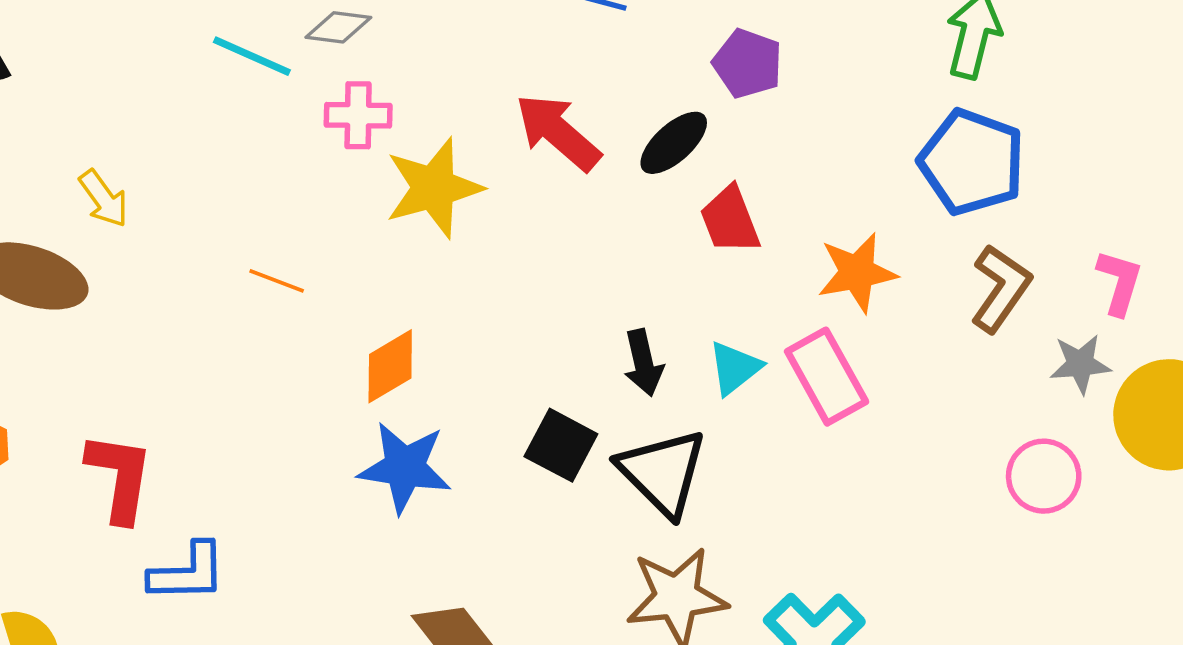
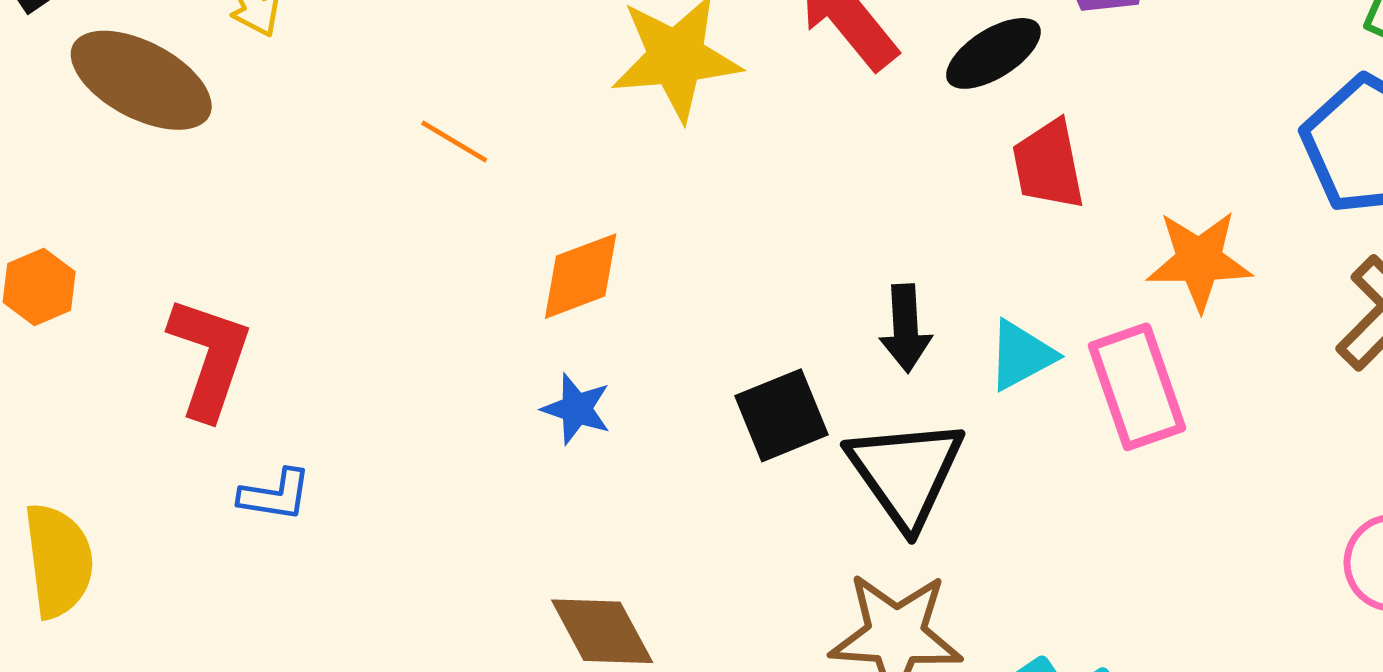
black square: (561, 445) -> (781, 415), turned 30
blue star: (405, 467) -> (576, 409), size x0.6
blue L-shape: (188, 573) -> (275, 495), size x0.7

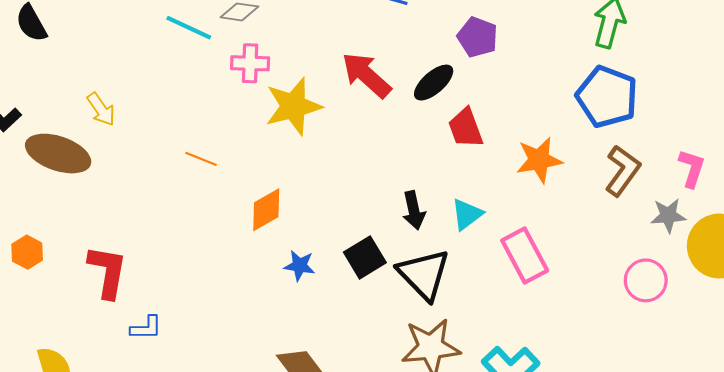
pink rectangle: (1137, 387) -> (525, 255), moved
blue star: (576, 409) -> (300, 266), moved

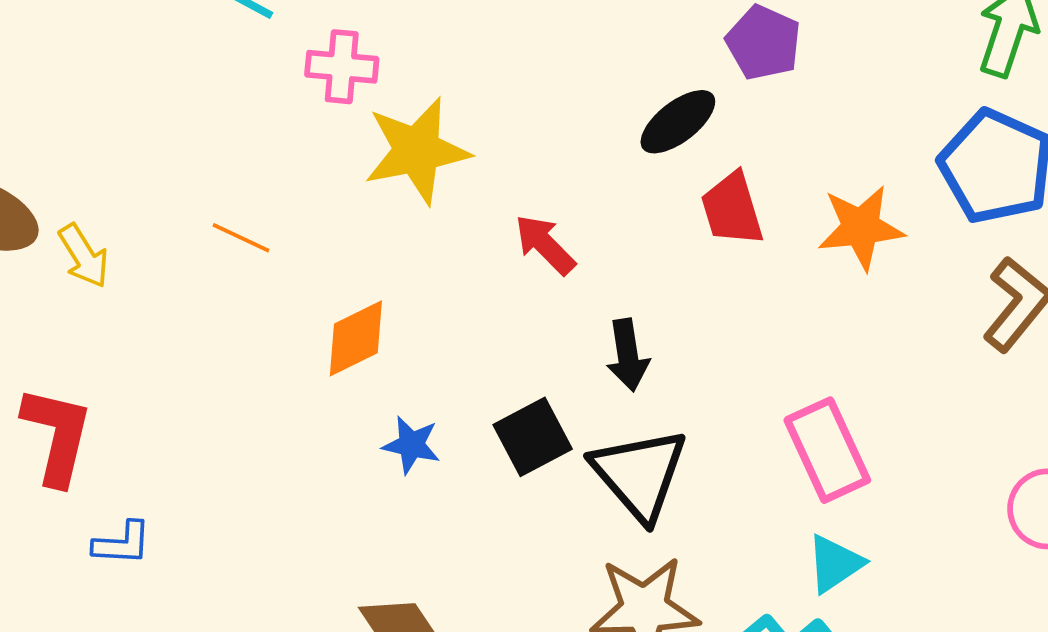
red arrow: (366, 75) -> (545, 245), moved, size x0.7
yellow arrow: (101, 109) -> (84, 256), moved
orange star: (539, 160) -> (861, 227), moved
cyan triangle: (467, 214) -> (835, 564), moved

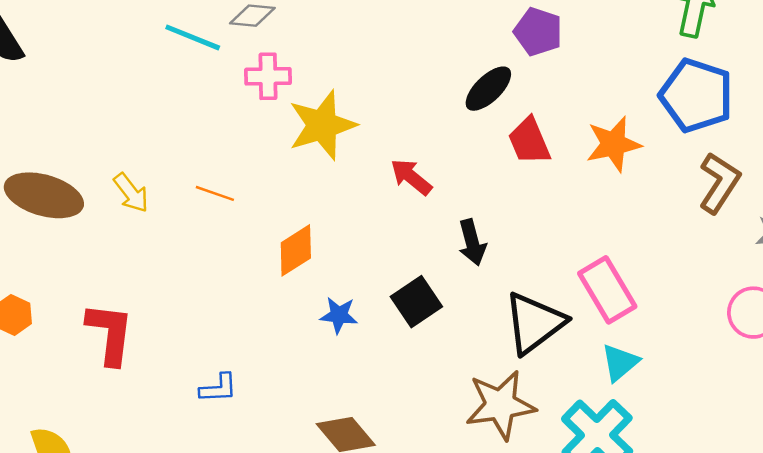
yellow arrow: (84, 256) -> (131, 193), moved
black triangle: (639, 474) -> (534, 323), moved, turned 40
blue L-shape: (122, 543) -> (218, 388), moved

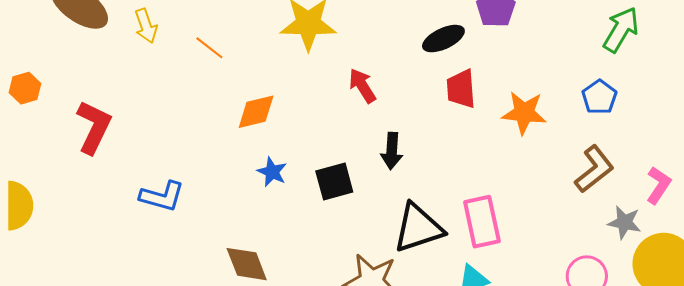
blue pentagon: (696, 95) -> (599, 97), size x0.6
blue L-shape: (218, 388) -> (162, 196), size x1.4

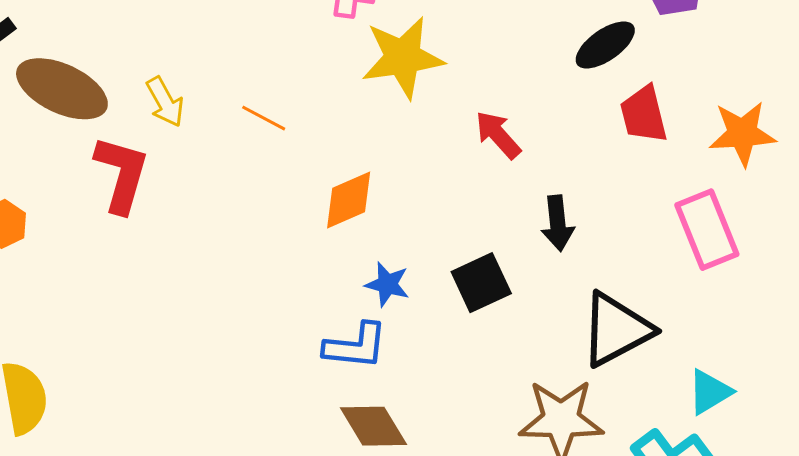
red L-shape: (94, 127) -> (122, 174), moved
blue L-shape: (162, 196) -> (356, 346), moved
pink rectangle: (482, 222) -> (707, 230), moved

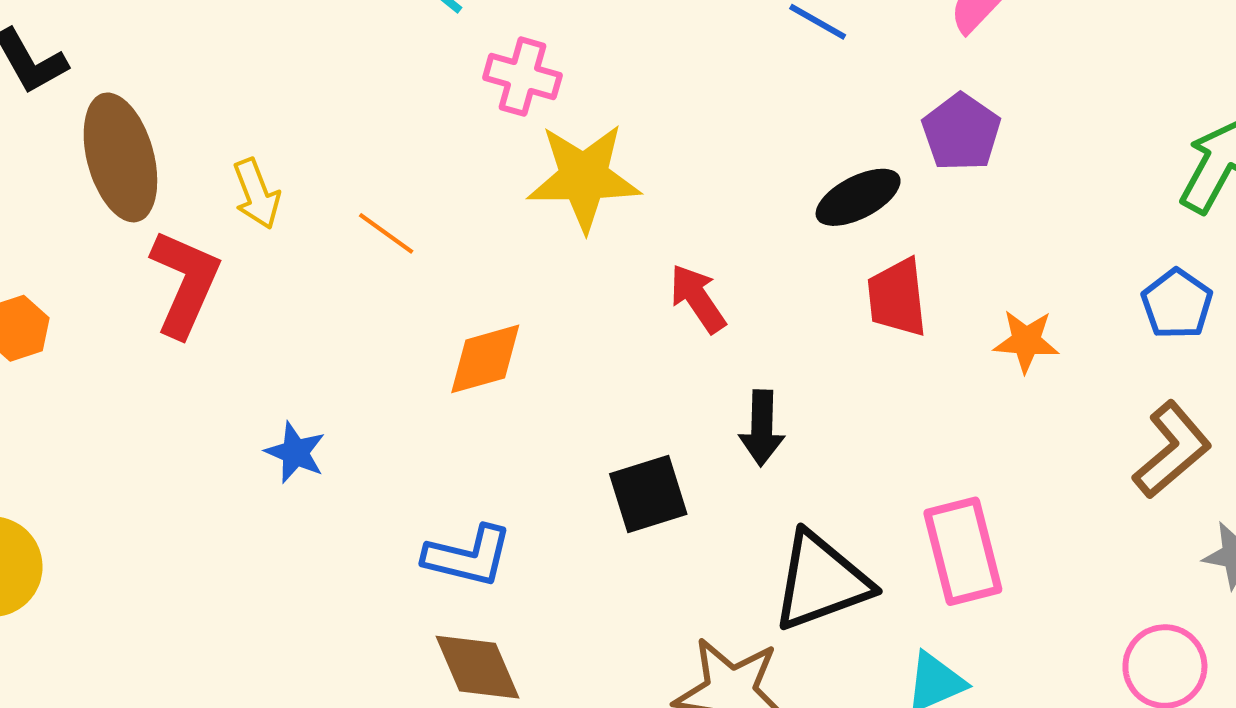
brown ellipse: (62, 89) -> (120, 157), turned 42
orange star: (742, 134) -> (1026, 341), size x0.7
pink rectangle: (707, 230) -> (963, 551), moved
blue star: (387, 284) -> (295, 453), moved

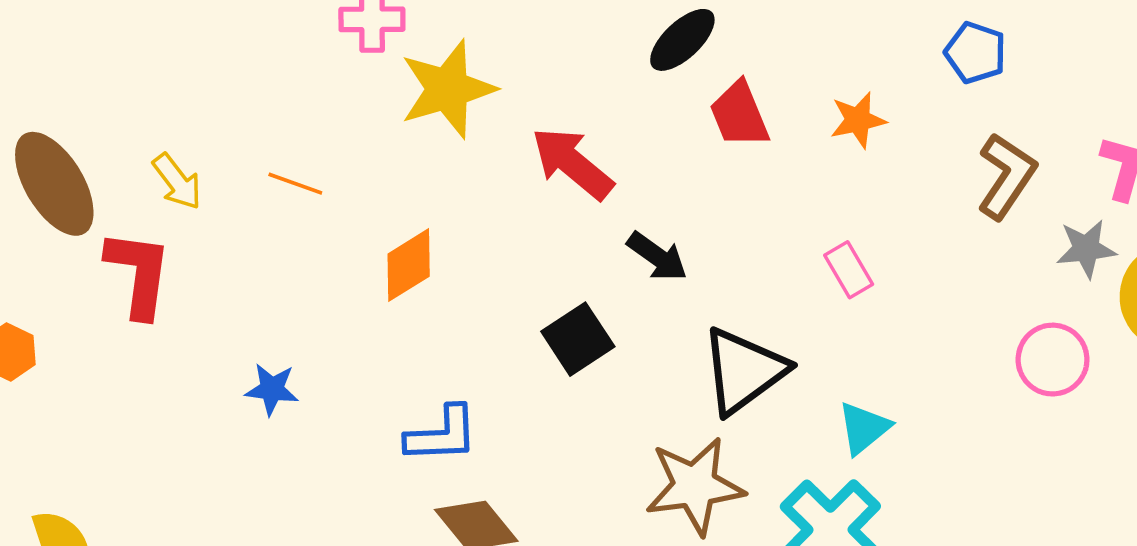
red arrow: (698, 298) -> (572, 163), size x1.4
black arrow: (762, 428) -> (657, 256), turned -40
pink rectangle: (963, 551) -> (849, 270), moved, size x0.6

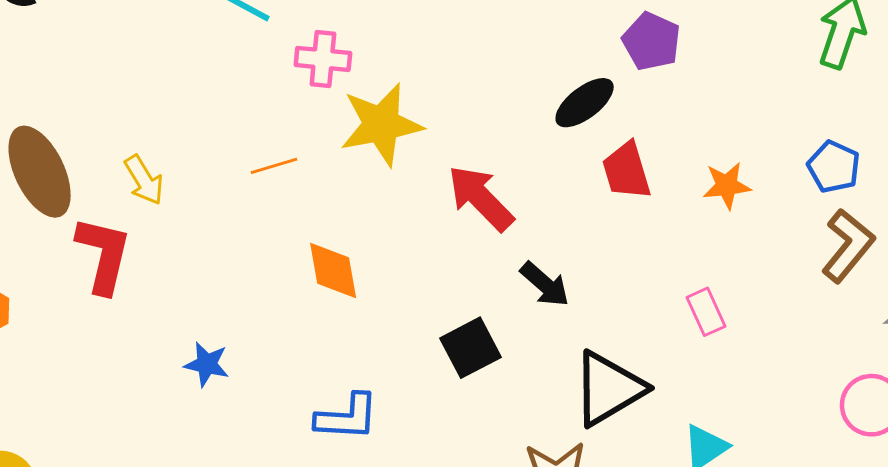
blue pentagon: (975, 53) -> (834, 167), moved
orange line: (295, 184) -> (274, 166), moved, turned -42
orange diamond: (409, 265) -> (333, 271), turned -74

